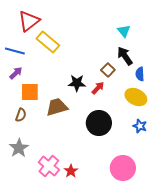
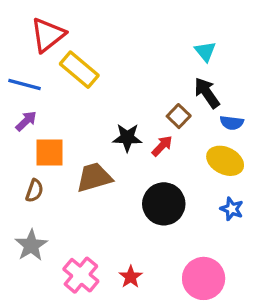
blue semicircle: (140, 74) -> (232, 123), turned -80
red star: (71, 171) -> (131, 277), moved

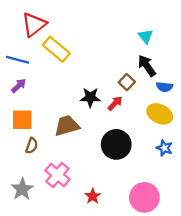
orange square: (49, 152) -> (22, 120), moved
brown semicircle: (34, 191) -> (32, 146), moved
gray star: (31, 245) -> (22, 189), moved
pink cross: (81, 275) -> (57, 175), moved

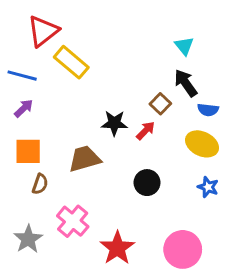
black circle: (116, 144) -> (147, 183), size x0.7
red star: (93, 196) -> (117, 248), size x1.6

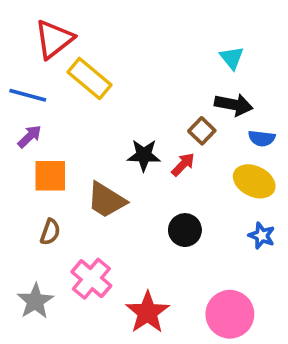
black arrow: (186, 83) -> (234, 105), turned 136
orange square: (28, 151) -> (50, 176), moved
brown trapezoid: (85, 159) -> (106, 200), turned -132

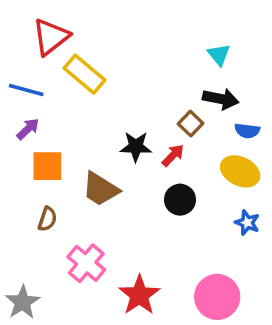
black circle: (185, 230) -> (180, 200), moved
gray star: (35, 301) -> (23, 302), moved

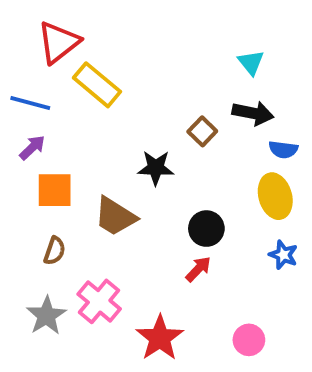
brown square: (191, 124) -> (202, 131), moved
red arrow: (173, 155) -> (198, 269), moved
yellow ellipse: (240, 171) -> (275, 196), turned 48
pink circle: (217, 297) -> (249, 340), size x0.6
gray star: (23, 302) -> (46, 316), moved

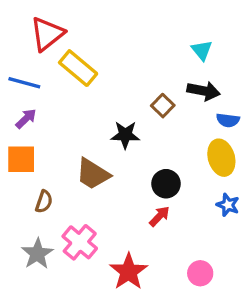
orange square: (55, 190) -> (21, 159), moved

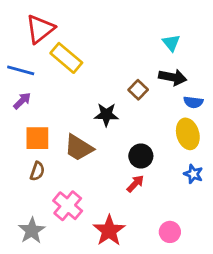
orange square: (21, 159) -> (37, 138), moved
gray star: (37, 254) -> (32, 231), moved

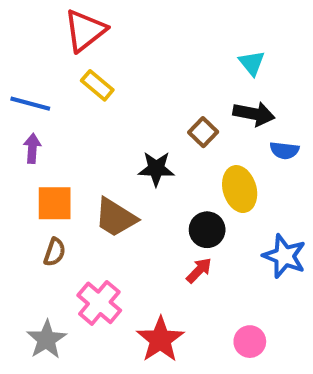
red triangle: (40, 29) -> (85, 30), moved
yellow rectangle: (66, 58) -> (97, 85), size x0.7
purple arrow: (22, 101) -> (32, 148), turned -42
yellow ellipse: (188, 134) -> (240, 189), moved
blue star: (193, 174) -> (284, 256), size x1.5

